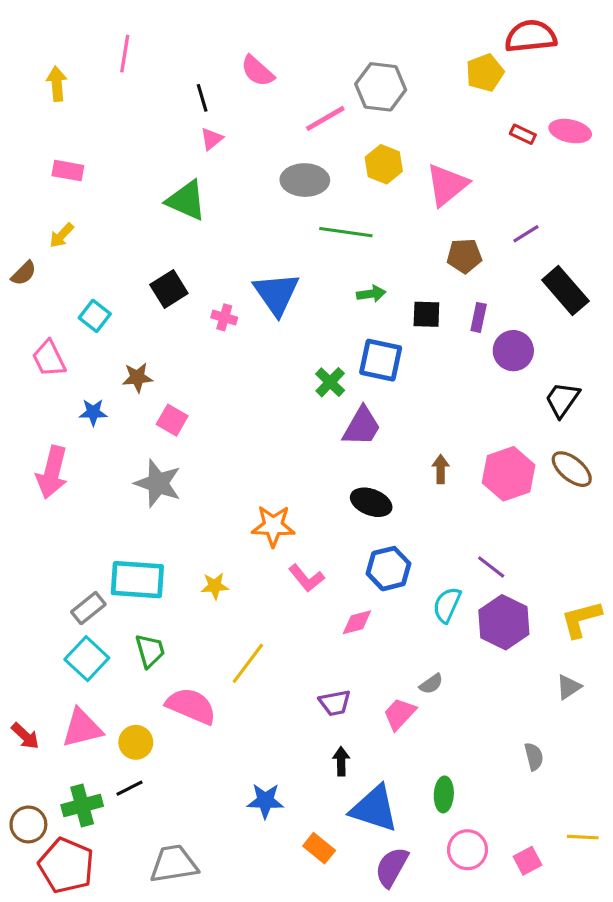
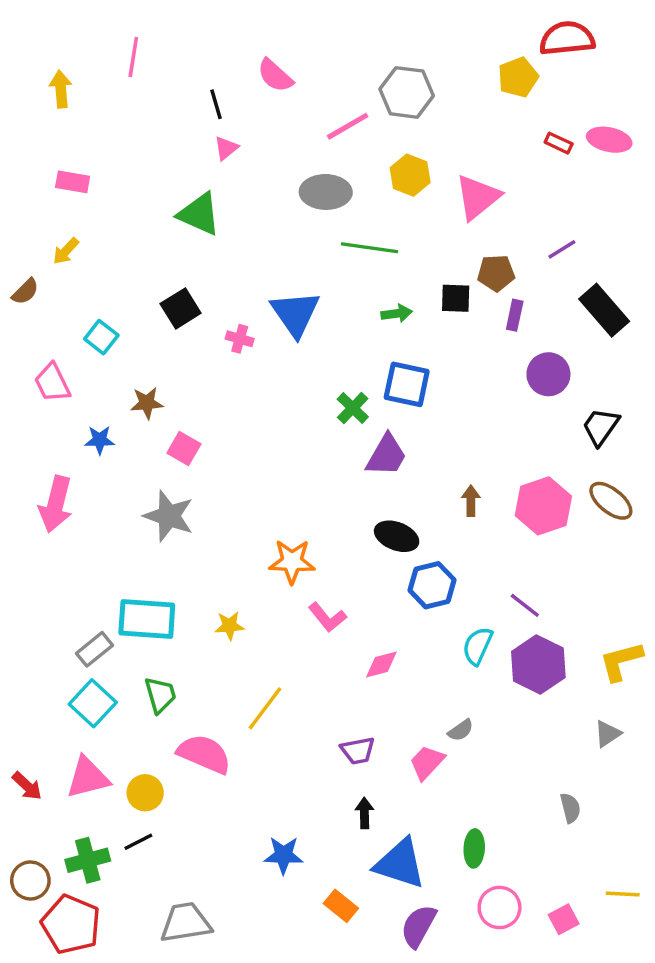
black square: (426, 314) -> (456, 298), moved
purple rectangle: (479, 317) -> (515, 315), moved
blue hexagon: (389, 569) -> (432, 585), moved

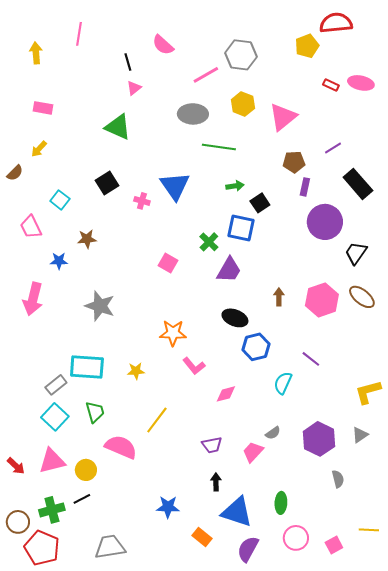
black square: (456, 298) -> (260, 203), moved, turned -36
purple circle: (548, 374) -> (325, 222), size x1.4
pink square: (184, 448) -> (168, 263), moved
purple hexagon: (538, 664) -> (319, 439), moved

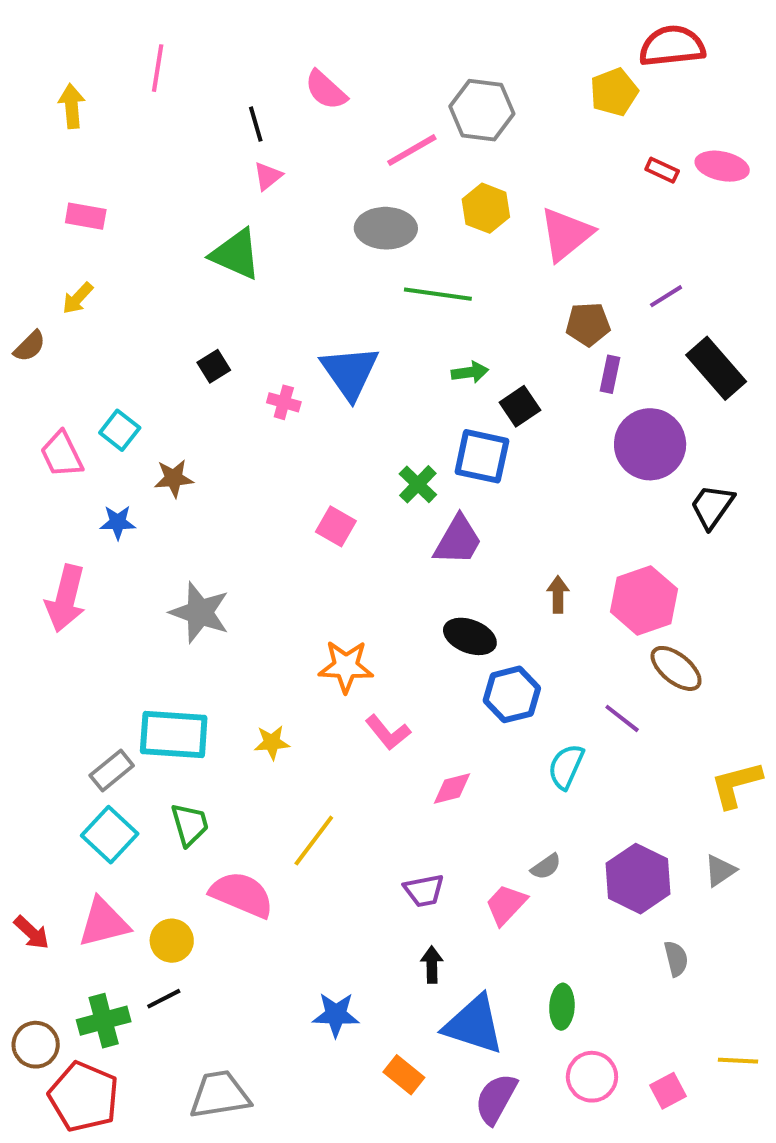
black square: (107, 183) -> (214, 366), size x0.7
cyan square: (60, 200) -> (120, 430), moved
brown ellipse: (362, 297) -> (676, 668), moved

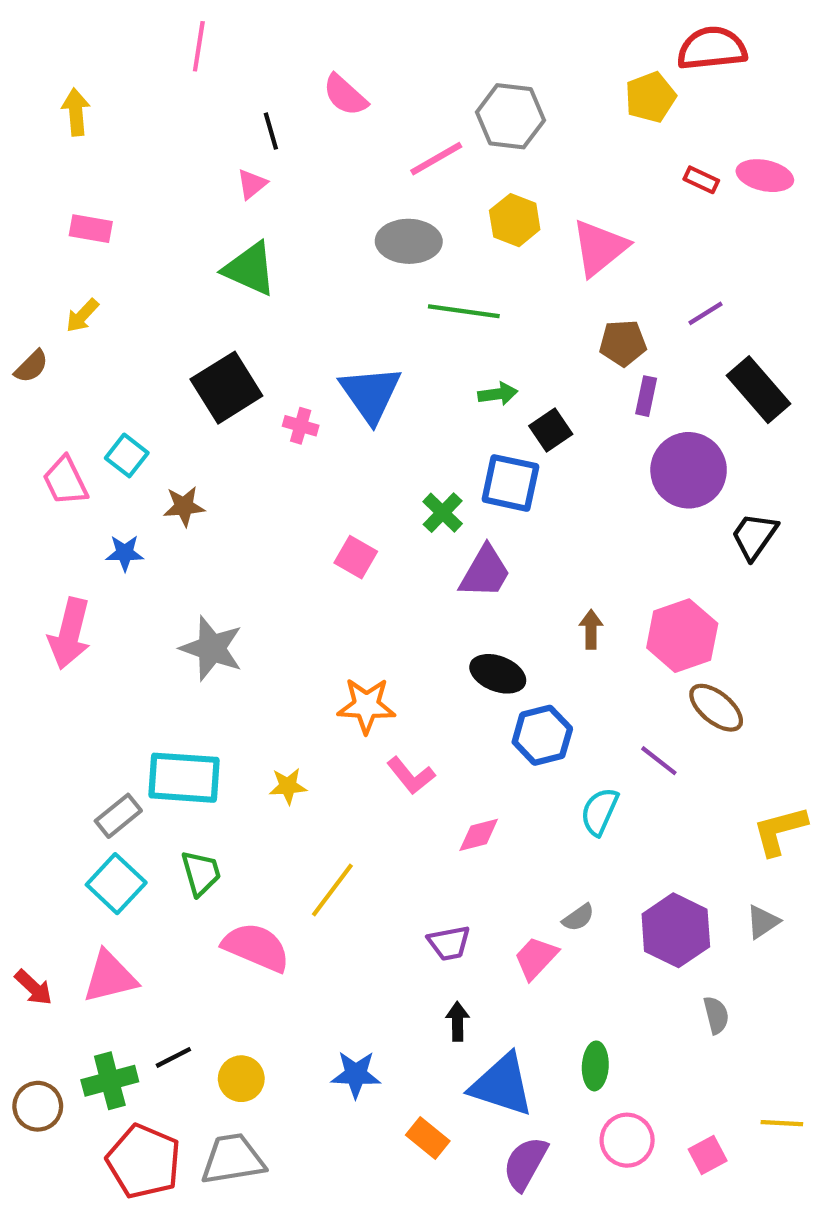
pink line: (158, 68) -> (199, 46), moved
pink triangle: (268, 176) -> (252, 184), moved
black square: (214, 366) -> (226, 388), size x2.0
yellow circle: (172, 941) -> (241, 1079), moved
red pentagon: (84, 1097) -> (144, 1161), moved

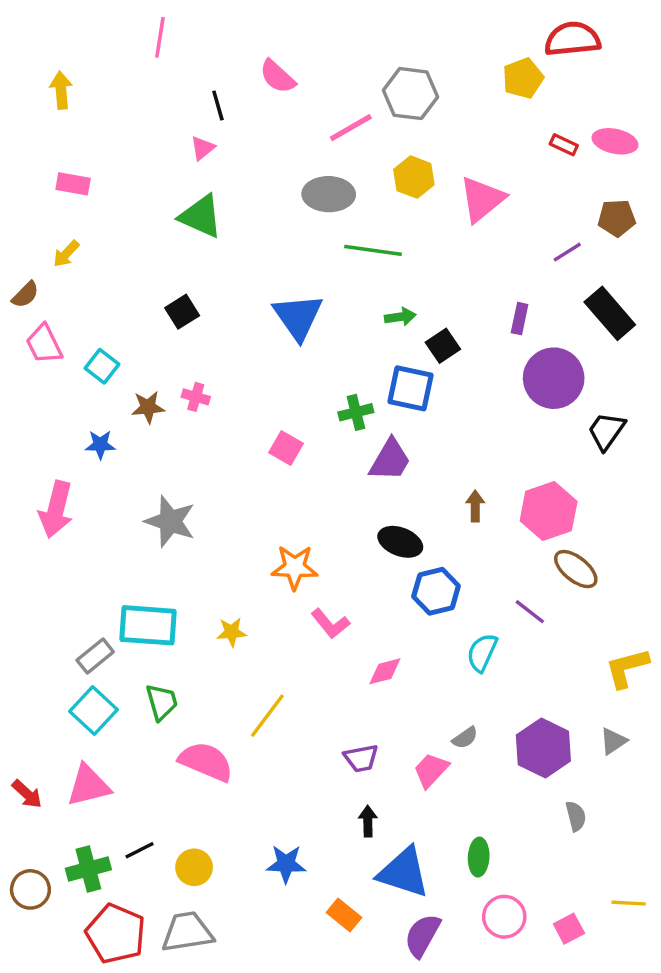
brown pentagon: (623, 343) -> (617, 218), moved
black square: (226, 388) -> (182, 312), size x0.6
pink cross: (301, 426) -> (196, 397), moved
pink trapezoid: (65, 481) -> (44, 344), moved
green cross: (443, 513) -> (356, 412), turned 32

